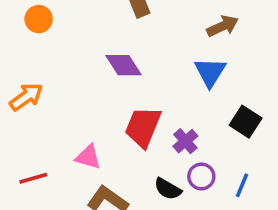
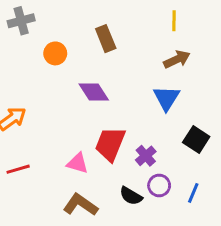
orange circle: (39, 19) -> (55, 53), moved
pink triangle: (88, 157) -> (77, 163), moved
red line: (33, 178) -> (18, 169), moved

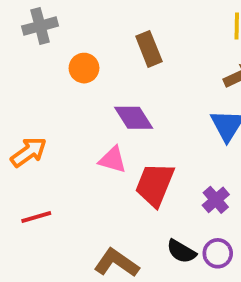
purple cross: (146, 156) -> (216, 200), moved
pink triangle: (77, 163) -> (113, 160), moved
purple circle: (159, 185) -> (218, 253), moved

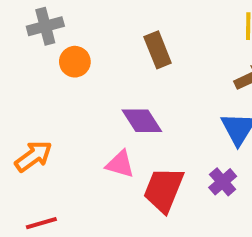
orange circle: (84, 68) -> (75, 62), moved
purple cross: (216, 200) -> (223, 182), moved

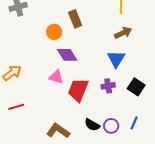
orange circle: (75, 62) -> (54, 32), moved
purple cross: (223, 182) -> (108, 86), turned 32

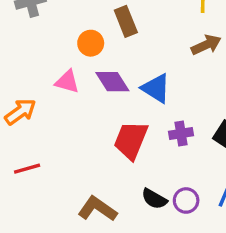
blue triangle: (116, 59) -> (156, 88), moved, turned -30
pink triangle: (56, 77) -> (67, 82), moved

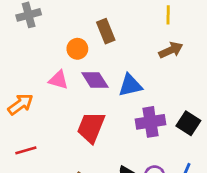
blue triangle: (156, 88) -> (130, 85), turned -45
purple cross: (181, 134) -> (150, 122), size x1.5
red trapezoid: (131, 140) -> (91, 127), moved

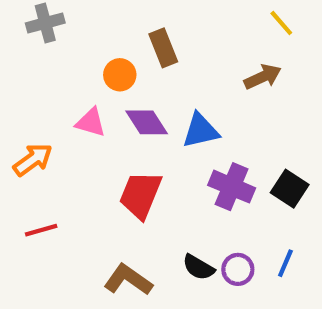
yellow line: (168, 15) -> (281, 23), moved, turned -42
purple cross: (150, 122) -> (232, 187), turned 32

